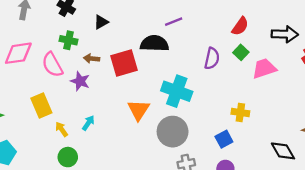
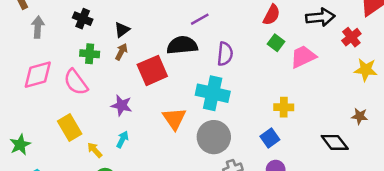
purple semicircle: (212, 58) -> (225, 54), moved
brown arrow: (92, 59) -> (121, 52), moved, turned 119
purple star: (80, 81) -> (122, 105), moved

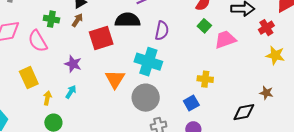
black diamond: (335, 142) -> (244, 112), turned -70
yellow arrow: (95, 150) -> (47, 98), turned 48

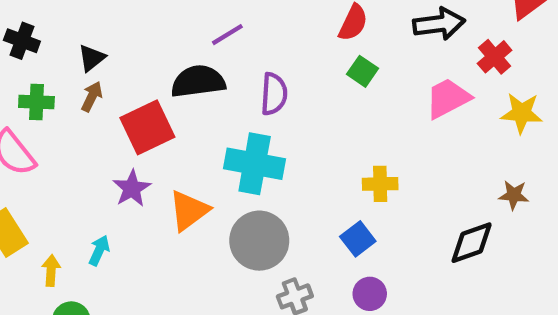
pink trapezoid: (225, 39) -> (448, 98), moved
purple star: (73, 64) -> (132, 188), moved, turned 30
orange triangle: (115, 79) -> (189, 211), turned 30

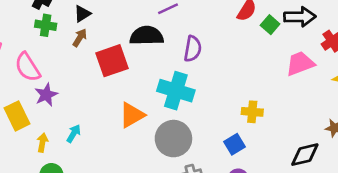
green square: (363, 71) -> (270, 25), moved
green cross: (36, 102) -> (46, 25), moved
purple star: (132, 188) -> (46, 95), moved

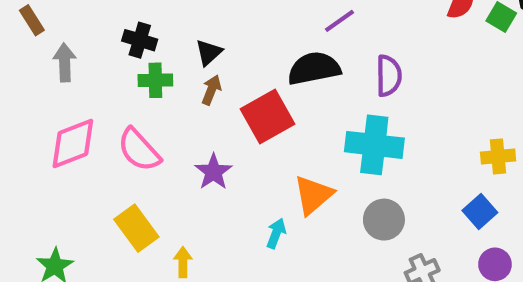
purple star: (46, 95) -> (213, 172), moved
cyan arrow: (74, 134) -> (276, 233), moved
gray circle: (173, 139) -> (384, 220), size x0.7

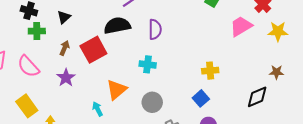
brown arrow: (211, 90) -> (64, 48), moved
cyan cross: (374, 145) -> (148, 64), size x0.6
cyan arrow: (276, 233) -> (98, 109), turned -48

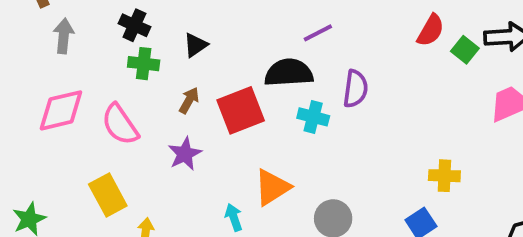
cyan cross: (148, 64) -> (313, 117), moved

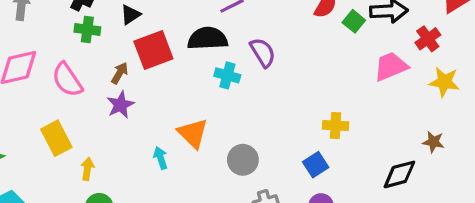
purple semicircle: (355, 89) -> (263, 52), turned -40
brown arrow: (189, 100) -> (120, 73), moved
red square: (241, 110) -> (153, 50), moved
orange triangle: (272, 187) -> (193, 133), turned -44

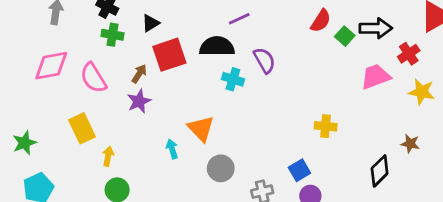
gray circle: (243, 160) -> (221, 168), moved
blue square: (316, 165) -> (299, 170), moved
black diamond: (399, 174) -> (380, 171), turned -32

